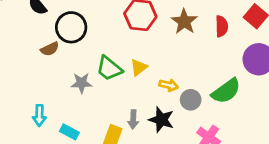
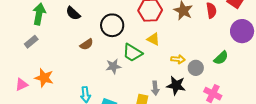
black circle: (71, 27) -> (112, 25), moved
yellow triangle: (139, 67) -> (153, 39), moved, turned -48
green semicircle: (226, 91) -> (221, 58), size x0.7

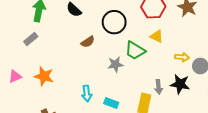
pink triangle: (22, 85) -> (15, 76), moved

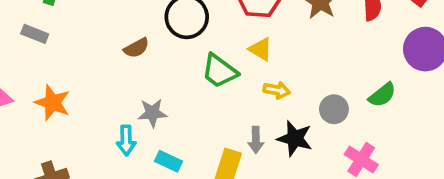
gray rectangle: (31, 39) -> (35, 34), turned 56
yellow arrow: (182, 57) -> (277, 90), moved
gray star: (115, 64) -> (152, 113), moved

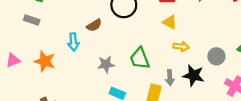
green trapezoid: (220, 71) -> (140, 58), moved, turned 35
cyan arrow: (126, 140) -> (73, 42), moved

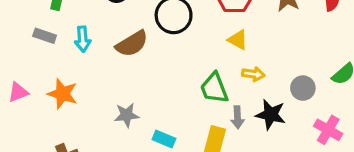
brown semicircle: (94, 25) -> (132, 44), size x1.5
cyan arrow: (73, 42) -> (83, 39), moved
green trapezoid: (140, 58) -> (214, 88), moved
gray star: (106, 64) -> (127, 115), moved

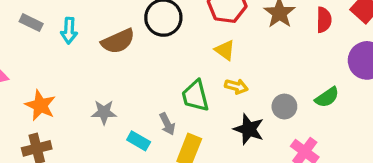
orange star: (62, 94) -> (40, 105), moved
gray arrow: (237, 117) -> (167, 124), moved, turned -30

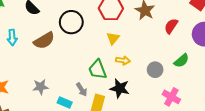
red semicircle: (324, 20) -> (171, 26), moved, turned -140
yellow triangle: (225, 50) -> (113, 38), turned 40
black star: (249, 129) -> (120, 88), moved

